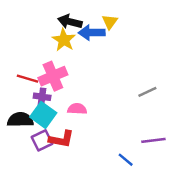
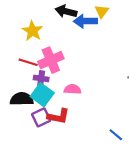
yellow star: (64, 40) -> (32, 31), moved

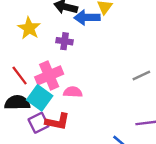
pink cross: (51, 60) -> (49, 75), moved
red line: (28, 62) -> (20, 75), moved, turned 36
purple cross: (41, 78) -> (65, 41), moved

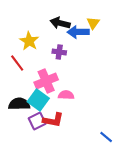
red line: (20, 75) -> (17, 63), moved

